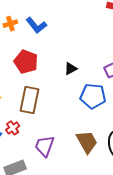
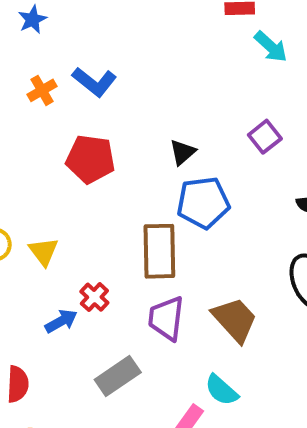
blue pentagon: (93, 96) -> (203, 203), moved
brown rectangle: (29, 100) -> (159, 251), moved
brown trapezoid: (87, 142) -> (235, 320), moved

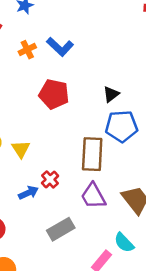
purple trapezoid: (166, 318) -> (93, 196), turned -40

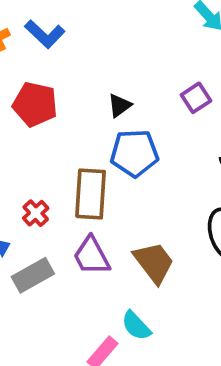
red cross: (50, 179) -> (36, 213), moved
gray rectangle: (61, 229) -> (33, 275), moved

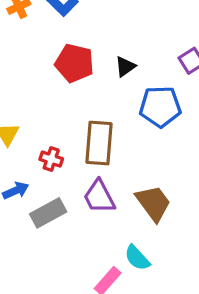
red pentagon: (35, 104) -> (74, 63), moved
blue pentagon: (134, 153) -> (160, 107), moved
red cross: (36, 213) -> (51, 159), turned -30

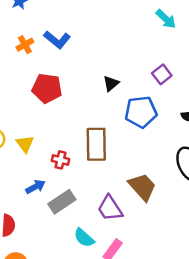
red pentagon: (74, 63) -> (47, 88), moved
purple trapezoid: (99, 197) -> (110, 208), moved
cyan semicircle: (137, 258) -> (84, 238), moved

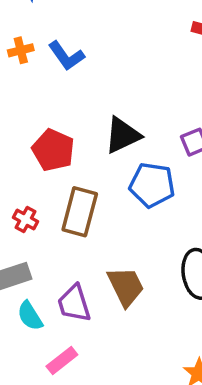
black triangle: (111, 83) -> (123, 135), size x1.6
red pentagon: (47, 88) -> (53, 150), moved
cyan semicircle: (84, 238) -> (30, 316), moved

